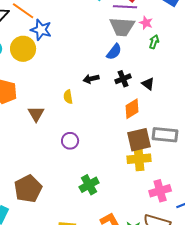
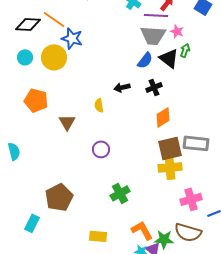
black triangle: (148, 84) -> (169, 58), moved, size x1.5

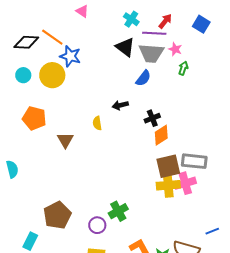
black triangle: (169, 58) -> (125, 47), moved
black cross: (154, 87) -> (152, 118), moved
purple circle: (101, 149) -> (97, 225), moved
pink cross: (191, 199) -> (185, 183), moved

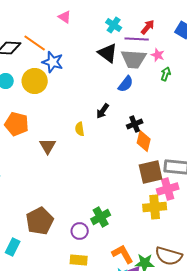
black arrow: (120, 105) -> (103, 111), turned -42
orange diamond: (161, 135) -> (144, 141), turned -45
yellow cross: (168, 185) -> (155, 207), moved

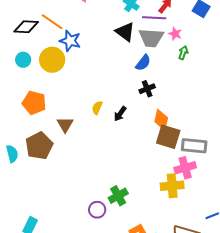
black arrow: (103, 111) -> (120, 114), moved
black cross: (135, 124) -> (147, 89), moved
yellow semicircle: (80, 129) -> (97, 108), turned 32
brown square: (151, 172) -> (168, 137), moved, turned 30
brown pentagon: (40, 221) -> (39, 146), moved

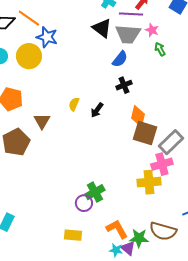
green arrow: (183, 53) -> (160, 49), turned -48
gray rectangle: (194, 146) -> (171, 142), turned -50
purple circle: (97, 210) -> (84, 203), moved

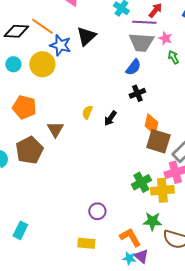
black triangle: (102, 28) -> (86, 36), moved, turned 40
green cross: (95, 192) -> (141, 182), moved
green star: (139, 238) -> (152, 221), moved

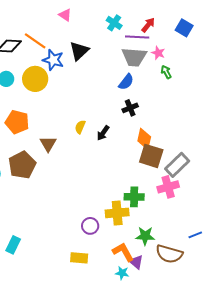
green cross: (141, 182) -> (134, 197), turned 30
yellow cross: (162, 190) -> (117, 213), moved
purple triangle: (141, 256) -> (136, 262), moved

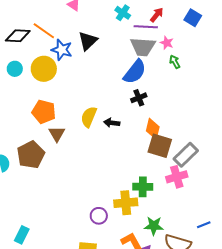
blue semicircle: (126, 82) -> (135, 72), size x1.5
orange pentagon: (17, 122) -> (44, 112), moved
yellow semicircle: (80, 127) -> (89, 117), size x1.5
black arrow: (103, 133) -> (112, 123), turned 63

